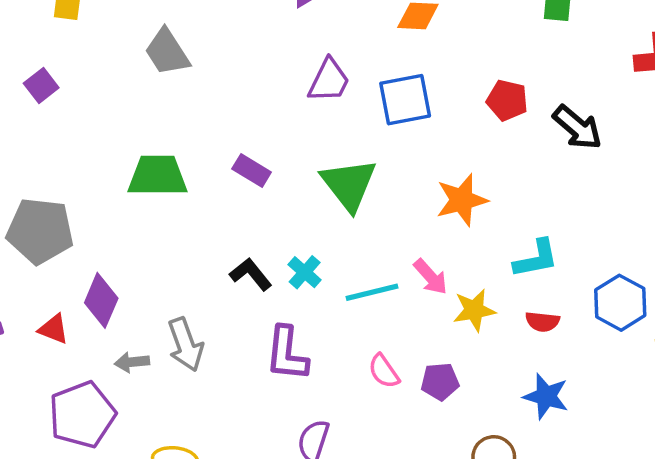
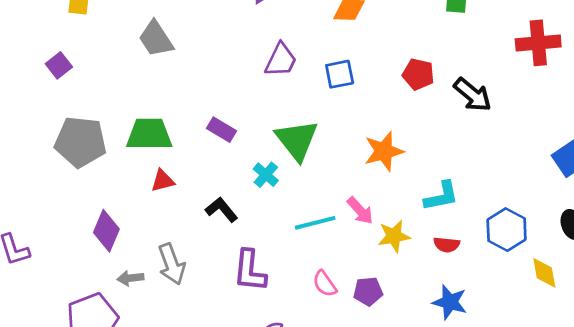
blue square: (405, 100) -> (340, 74), size x0.7
gray pentagon: (40, 231) -> (81, 142), moved
cyan cross: (305, 272) -> (266, 175), moved
red triangle: (54, 329) -> (163, 181), moved, turned -35

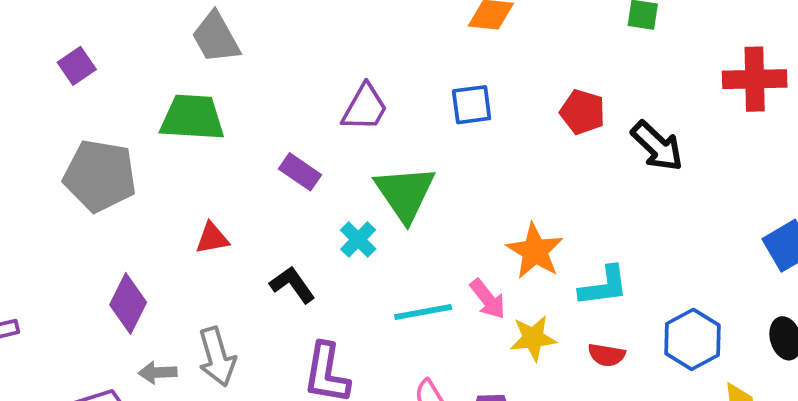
purple trapezoid: (281, 60) -> (365, 108), moved
green trapezoid: (149, 134) -> (192, 118), moved
orange star: (384, 151) -> (535, 251), moved, turned -30

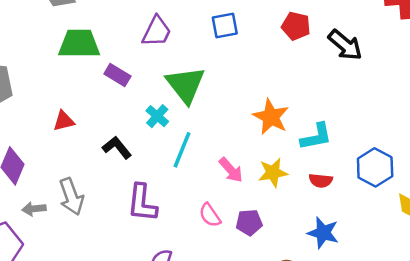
green trapezoid: (192, 118) -> (79, 44), moved
pink arrow: (488, 299) -> (231, 170), moved
cyan line: (423, 312) -> (182, 150), moved, turned -54

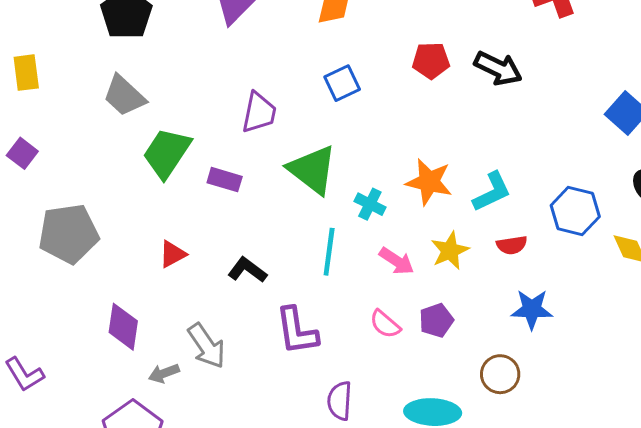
green trapezoid: (79, 44) -> (167, 153), turned -42
cyan cross: (157, 116) -> (370, 204), moved

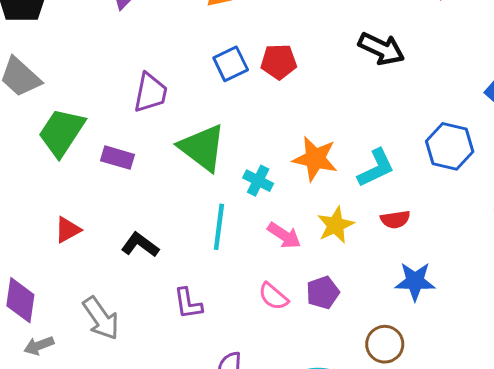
red pentagon: (431, 61) -> (279, 62), moved
blue hexagon: (575, 211) -> (450, 146), moved
purple L-shape: (297, 331) -> (188, 303), size x0.7
gray arrow: (164, 373) -> (39, 346), moved

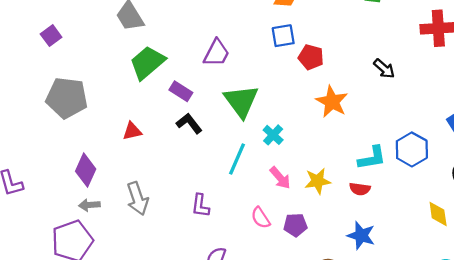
black arrow: (381, 49) -> (384, 69), size x0.7
blue square: (231, 64) -> (283, 36), moved
orange star: (315, 159) -> (332, 102), moved
cyan L-shape: (376, 168) -> (372, 158), moved
black L-shape: (140, 245) -> (189, 123), moved

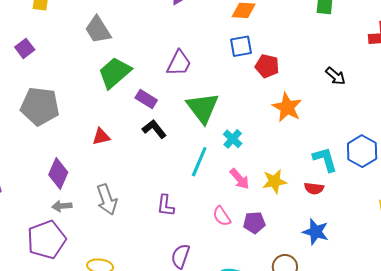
cyan L-shape: (372, 158) -> (325, 159), turned -96

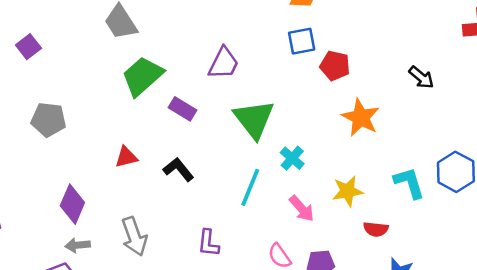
gray pentagon: (40, 106) -> (48, 120), size x0.7
black L-shape: (154, 129) -> (178, 169), moved
yellow star: (275, 181) -> (348, 191), moved
red semicircle: (314, 188) -> (376, 229), moved

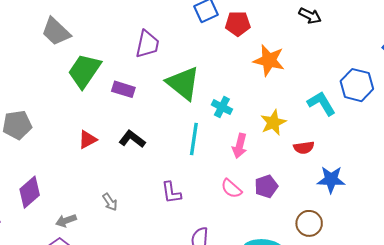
purple diamond: (72, 204) -> (30, 192), moved, turned 40
pink arrow: (302, 209) -> (240, 146), turned 70
gray arrow: (134, 236) -> (110, 202), size x0.6

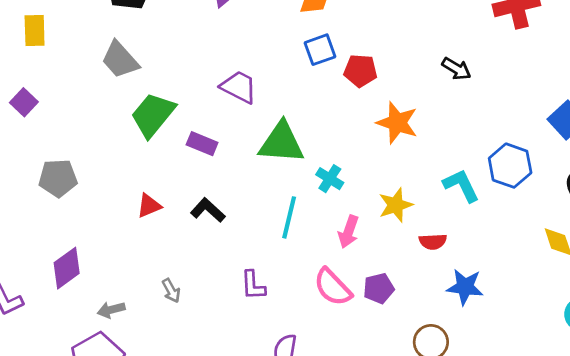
purple trapezoid: (147, 44) -> (239, 87), turned -80
green triangle: (183, 83) -> (281, 143), turned -39
pink semicircle: (231, 189) -> (333, 287), size x1.4

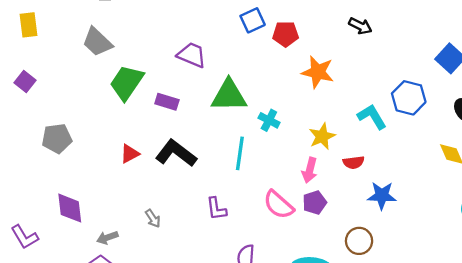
black L-shape: (208, 210) -> (176, 153), size x1.5
pink arrow: (349, 232) -> (310, 170), moved
purple diamond: (67, 268) -> (70, 208), turned -56

